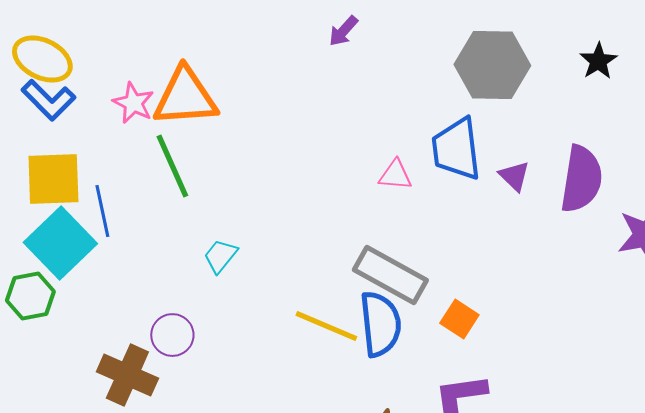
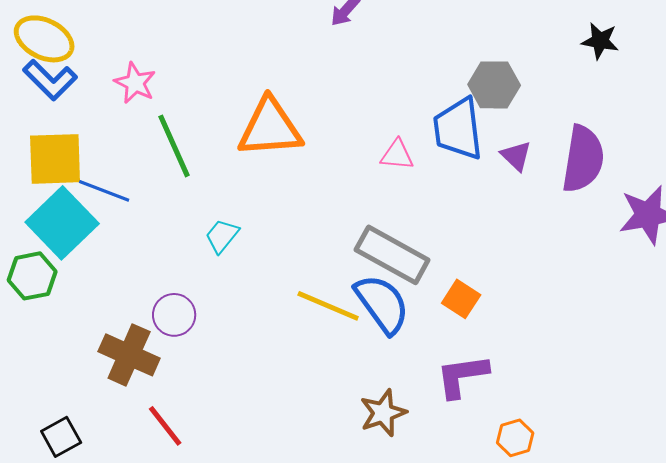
black star: (598, 61) -> (600, 41), turned -30
gray hexagon: (492, 65) -> (494, 85), moved, size x0.7
orange triangle: (185, 97) -> (270, 128), moved
blue line: (102, 211) -> (104, 191), turned -57
blue semicircle: (380, 324) -> (382, 304), turned -30

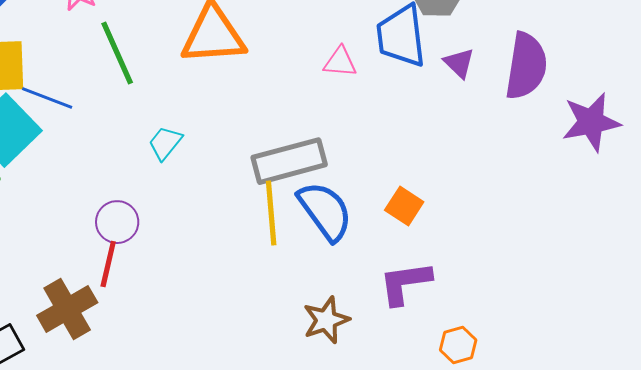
gray rectangle: (392, 255) -> (289, 161), moved, turned -44
yellow line: (328, 306) -> (271, 213), turned 62
brown cross: (129, 355) -> (67, 309), moved, turned 36
red line: (165, 426) -> (108, 264), moved, turned 51

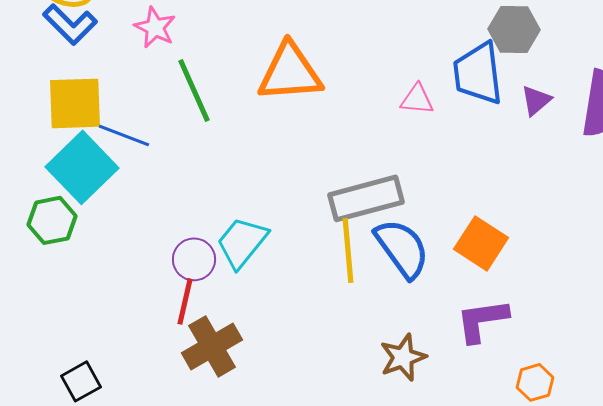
purple triangle: (459, 63) -> (536, 100), turned 36
cyan trapezoid: (165, 143) -> (242, 242), moved, size x1.5
orange square: (404, 206) -> (481, 243), size x1.4
brown cross: (67, 309) -> (212, 346), moved

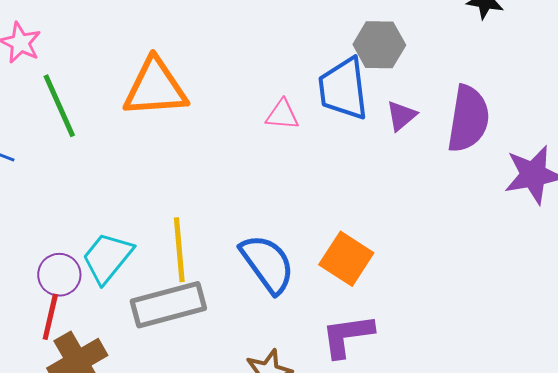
gray rectangle: (366, 198) -> (168, 305), moved
yellow line: (348, 250) -> (179, 250), moved

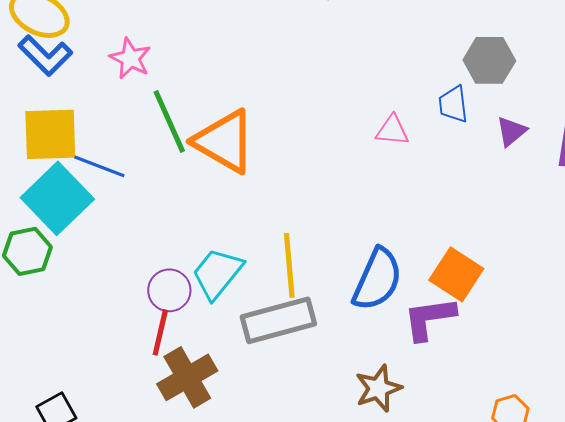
orange triangle: (155, 88) -> (224, 141), moved, turned 34
blue trapezoid: (343, 89) -> (453, 104), size x0.6
blue semicircle: (267, 264) -> (377, 279), turned 60
purple L-shape: (347, 336) -> (429, 318), moved

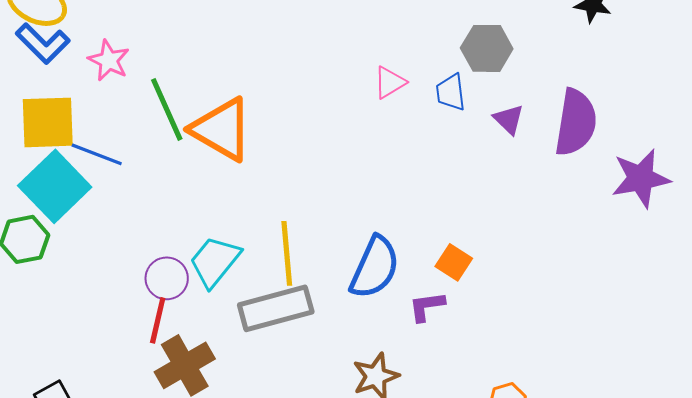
pink star: (130, 58) -> (109, 60), moved
pink triangle: (392, 130) -> (390, 82), moved, turned -36
purple triangle: (511, 131) -> (509, 119), turned -36
orange square: (456, 274) -> (454, 262), size x0.7
purple L-shape: (429, 318) -> (427, 306), size x0.7

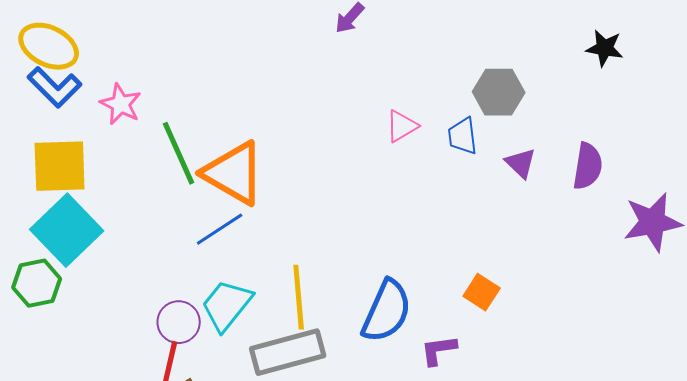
purple semicircle: (576, 122) -> (588, 166), size x0.7
blue line: (97, 154) -> (220, 229), moved, turned -54
orange square: (454, 262) -> (482, 292), moved

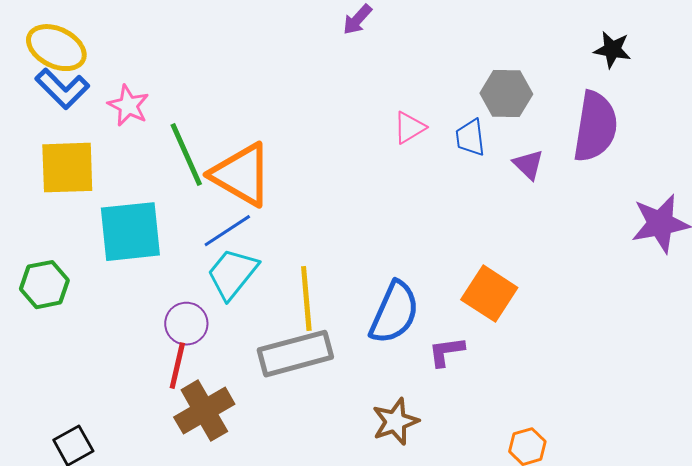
purple semicircle: (588, 166) -> (595, 127), moved, size x1.5
cyan square: (67, 230) -> (130, 232), moved, turned 38
orange square: (482, 292) -> (489, 294), size x1.5
cyan trapezoid: (227, 305) -> (232, 274), moved

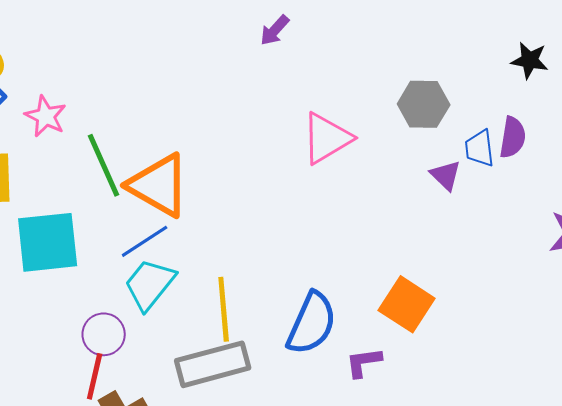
purple semicircle: (595, 127) -> (513, 137), size x0.6
pink triangle: (409, 128) -> (327, 138), size x1.6
blue trapezoid: (470, 138) -> (480, 148), moved

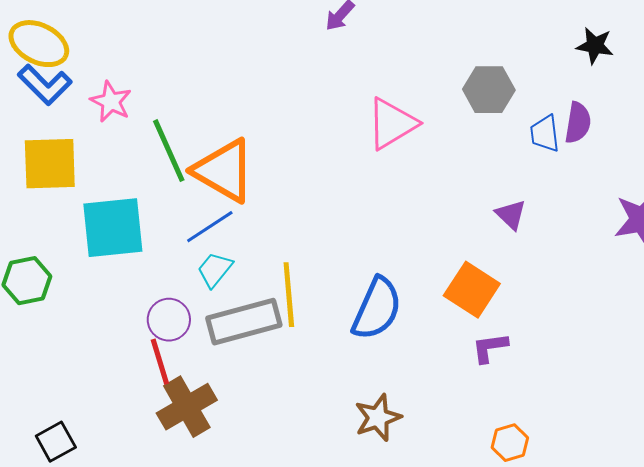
purple triangle: (446, 175) -> (511, 215), moved
cyan trapezoid: (150, 284) -> (215, 270), size x0.7
purple L-shape: (364, 362) -> (490, 348), moved
gray rectangle: (213, 364) -> (244, 322), moved
red line: (95, 376) -> (160, 362), turned -30

